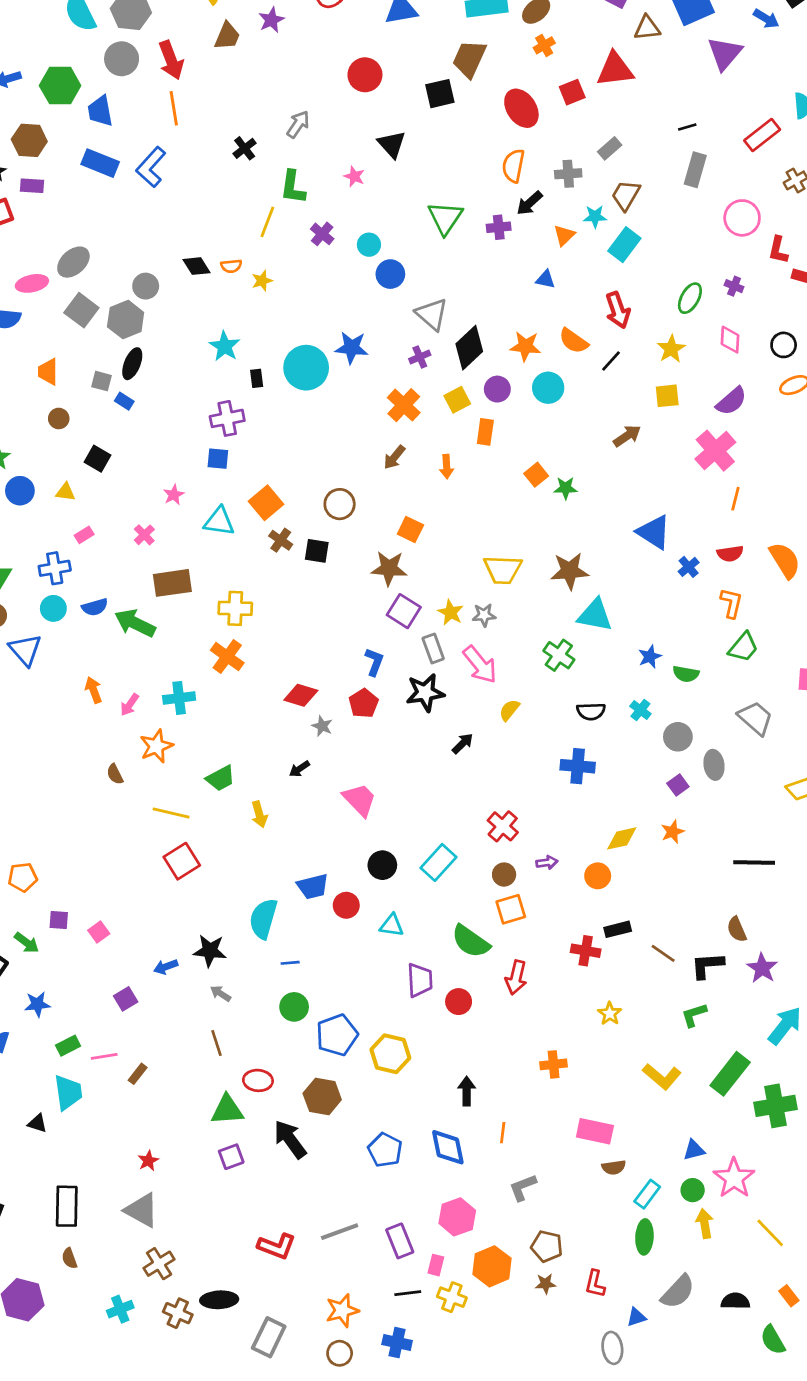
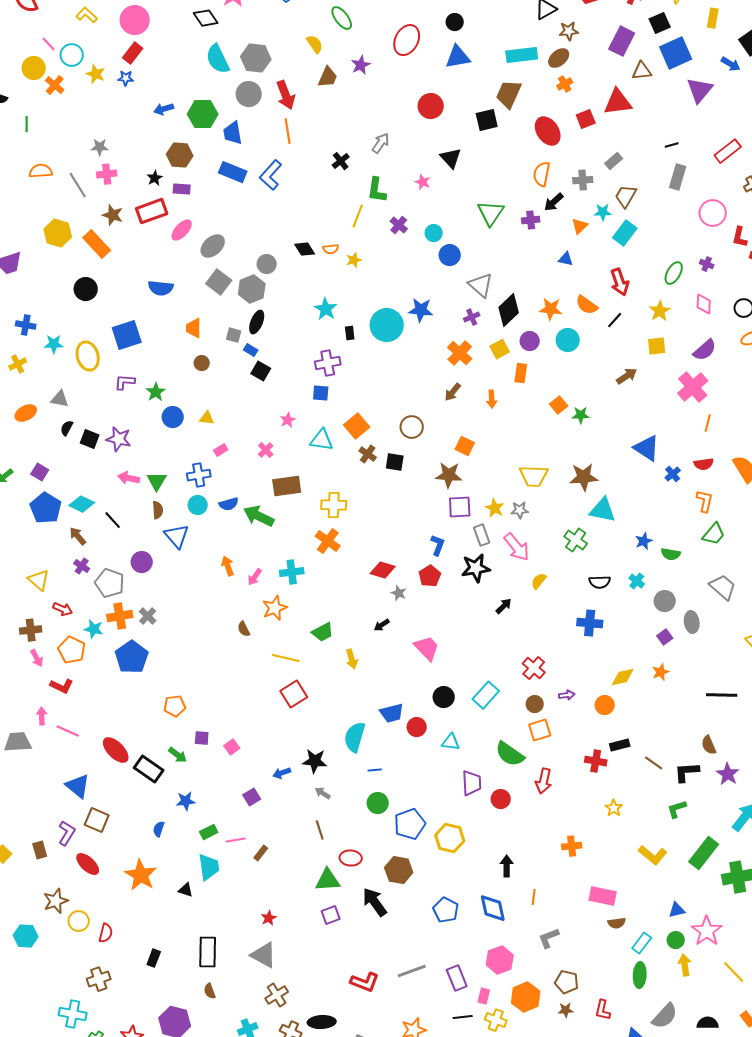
pink ellipse: (32, 283) -> (182, 230), moved, turned -35
black square: (97, 459) -> (261, 371), moved
purple square: (404, 611) -> (460, 507), turned -35

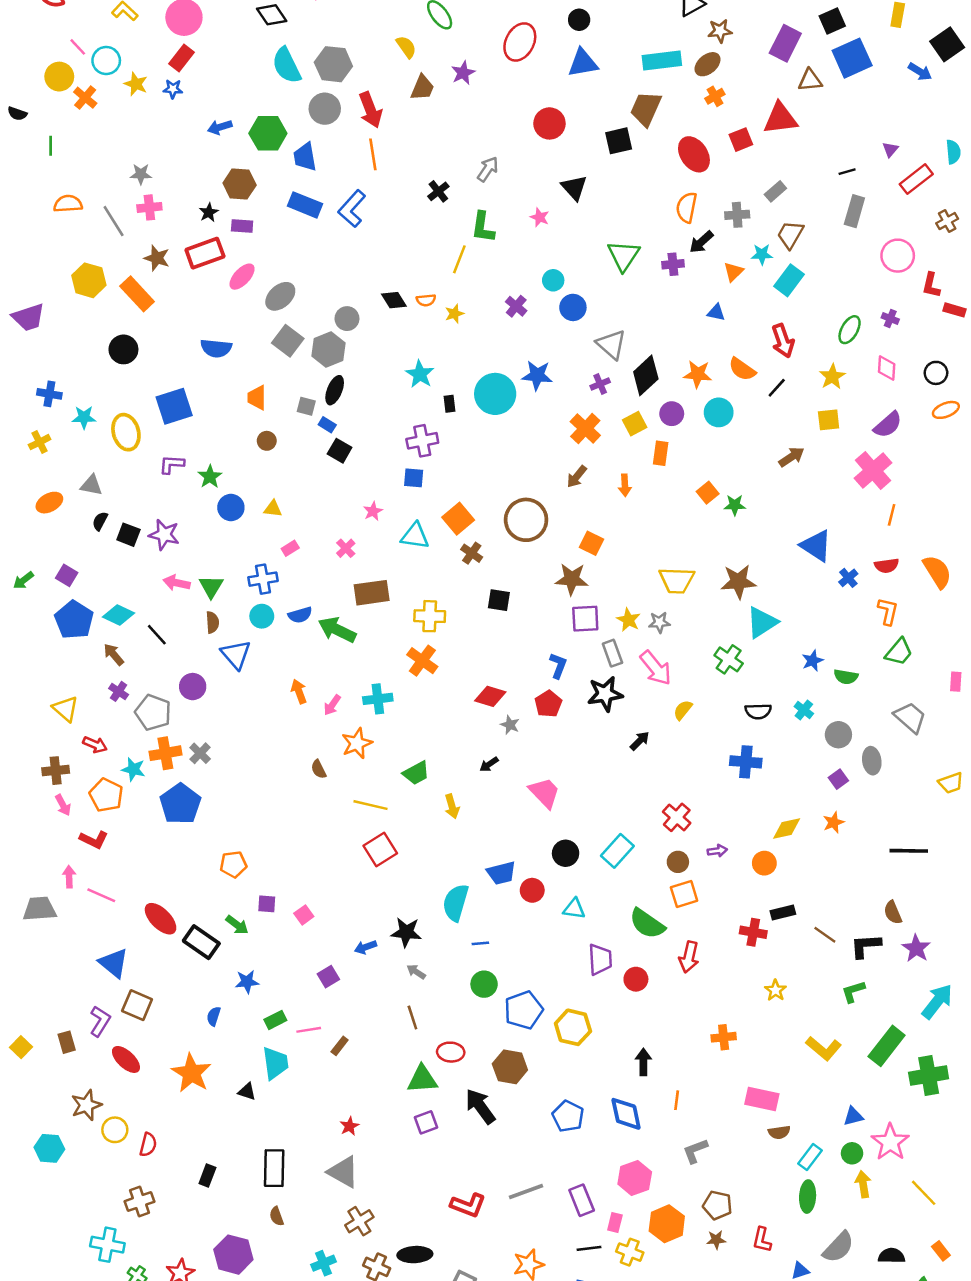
purple triangle: (700, 90) -> (890, 149), moved, size x0.5
purple cross: (399, 225) -> (516, 306), moved
brown circle: (412, 427) -> (526, 520), size x1.5
black square: (395, 462) -> (499, 600), moved
cyan triangle: (603, 510) -> (762, 622), turned -44

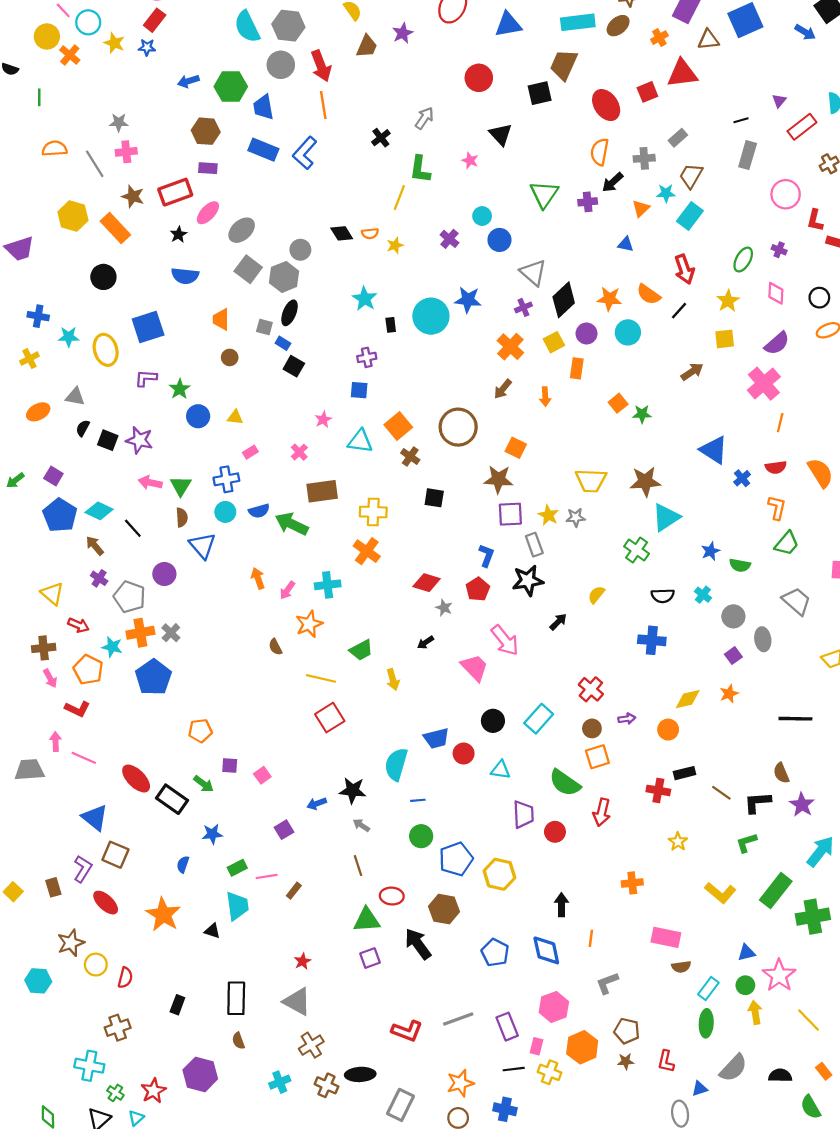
orange cross: (715, 96) -> (659, 38), moved
black star: (209, 212) -> (179, 235), moved
purple cross: (422, 441) -> (367, 357), size x0.7
pink arrow: (656, 668) -> (505, 640), moved

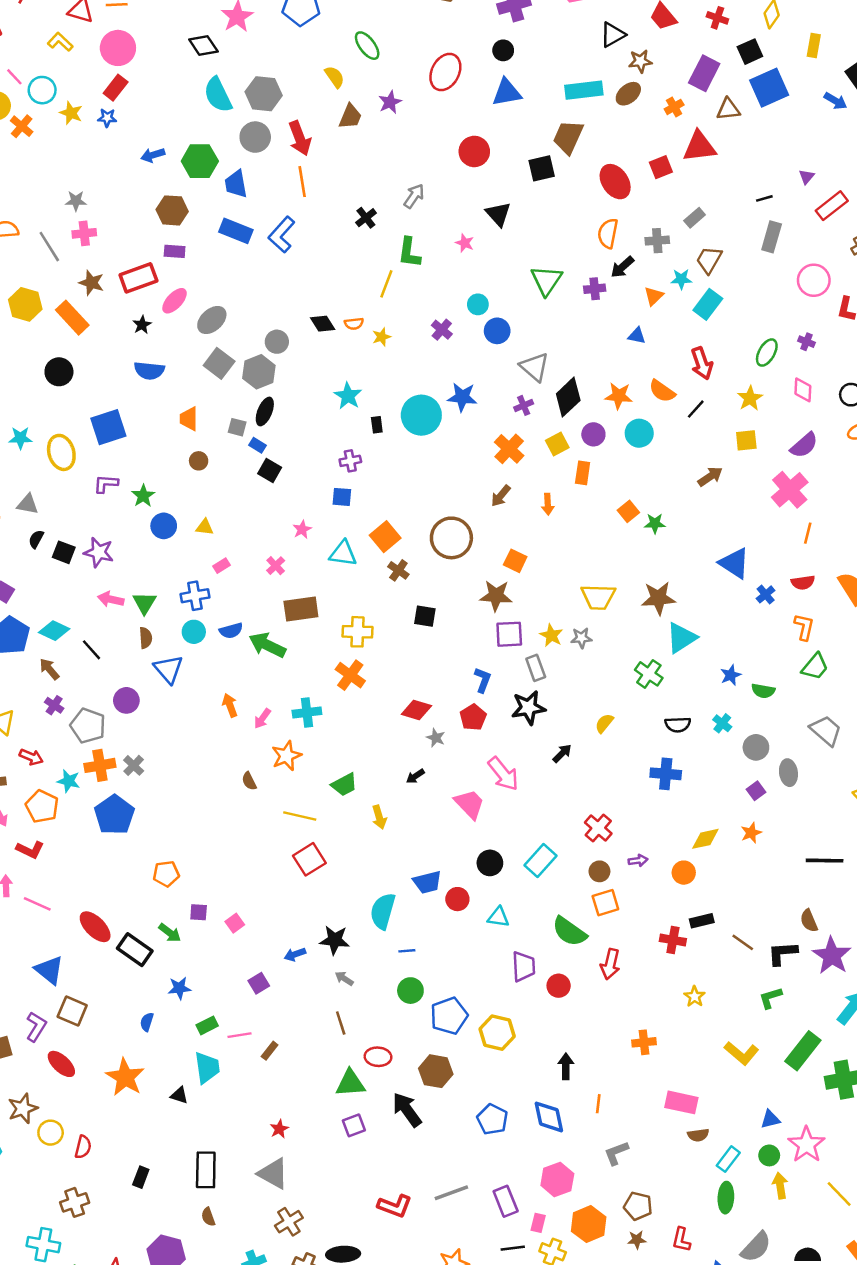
purple star: (802, 805) -> (832, 956), size x1.4

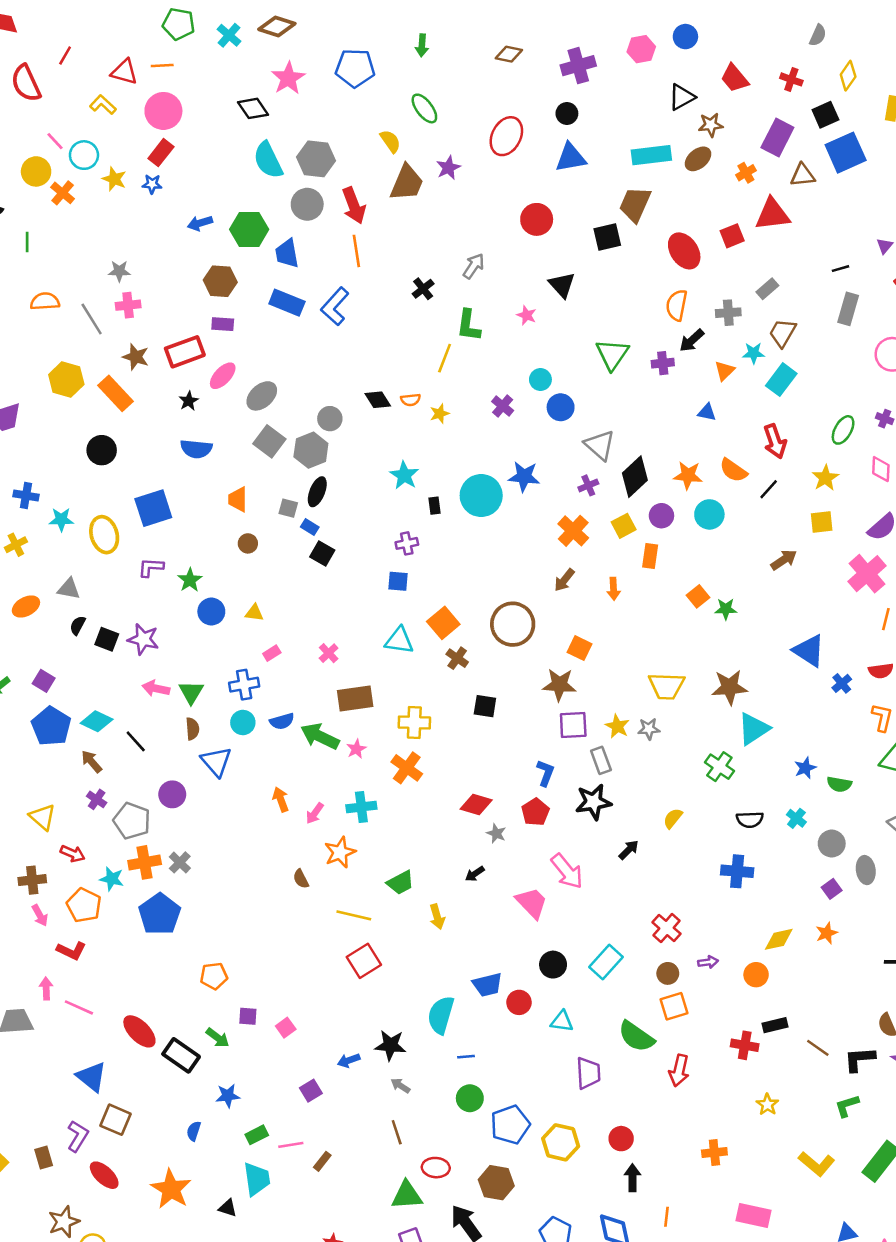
brown trapezoid: (350, 117) -> (407, 183), size x1.4
pink star: (302, 529) -> (356, 749), moved
red circle: (559, 986) -> (621, 1139), moved

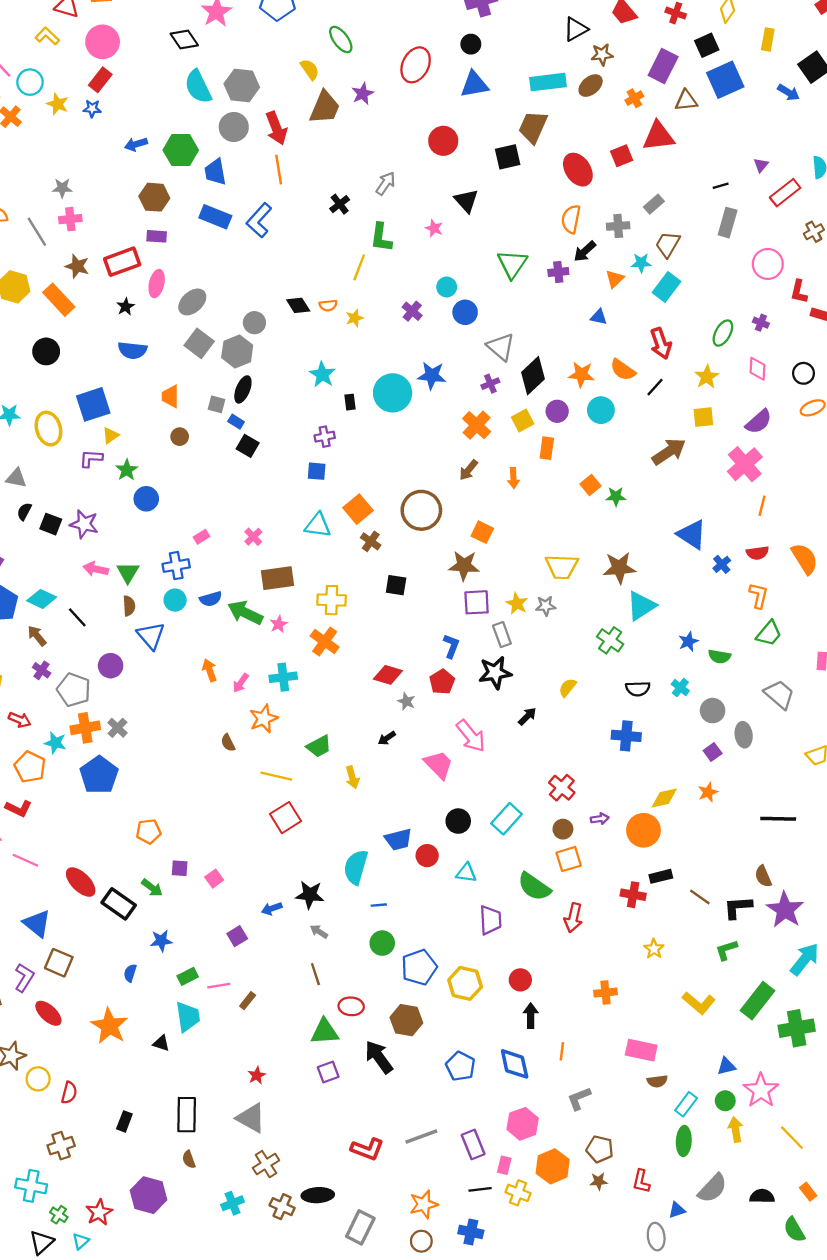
pink ellipse: (223, 376) -> (157, 284), turned -30
brown arrow: (784, 560) -> (669, 452), size x1.4
yellow triangle: (254, 613) -> (111, 435), moved, turned -42
orange circle: (756, 975) -> (643, 830), size x1.5

